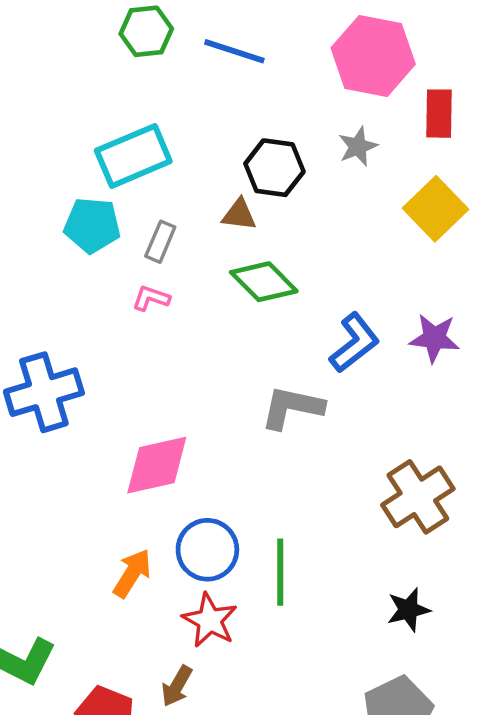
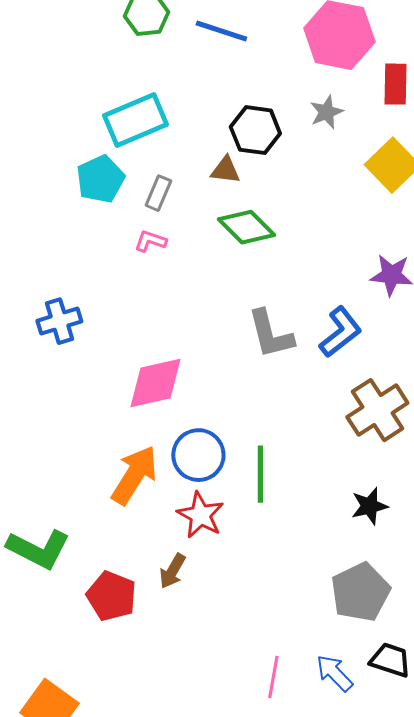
cyan pentagon: (92, 225) -> (100, 179), turned -30
blue L-shape: (354, 343) -> (340, 332), moved
blue cross: (44, 392) -> (59, 321), size x0.7
gray L-shape: (292, 407) -> (270, 334), turned -116
orange arrow: (132, 573) -> (134, 475), size x1.4

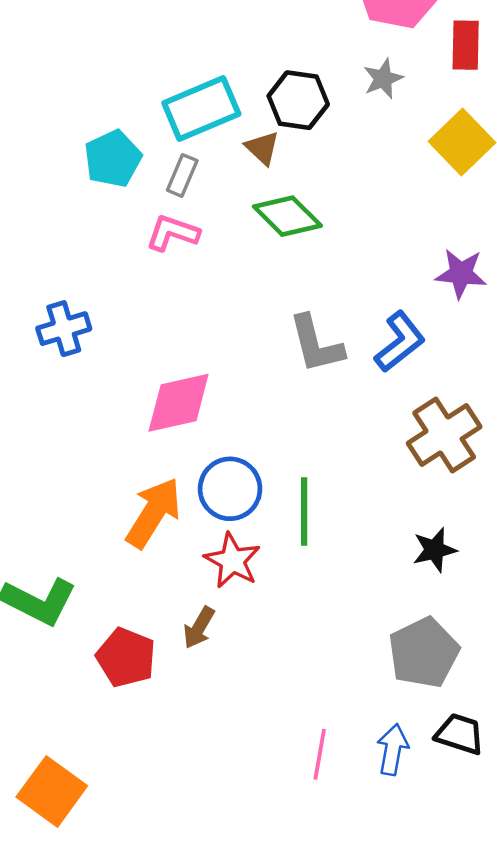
cyan rectangle: (135, 120) -> (201, 108), moved
brown triangle: (225, 170) -> (262, 148), turned 36
pink L-shape: (150, 241) -> (173, 233), size x1.4
blue arrow: (334, 673) -> (393, 750), turned 54

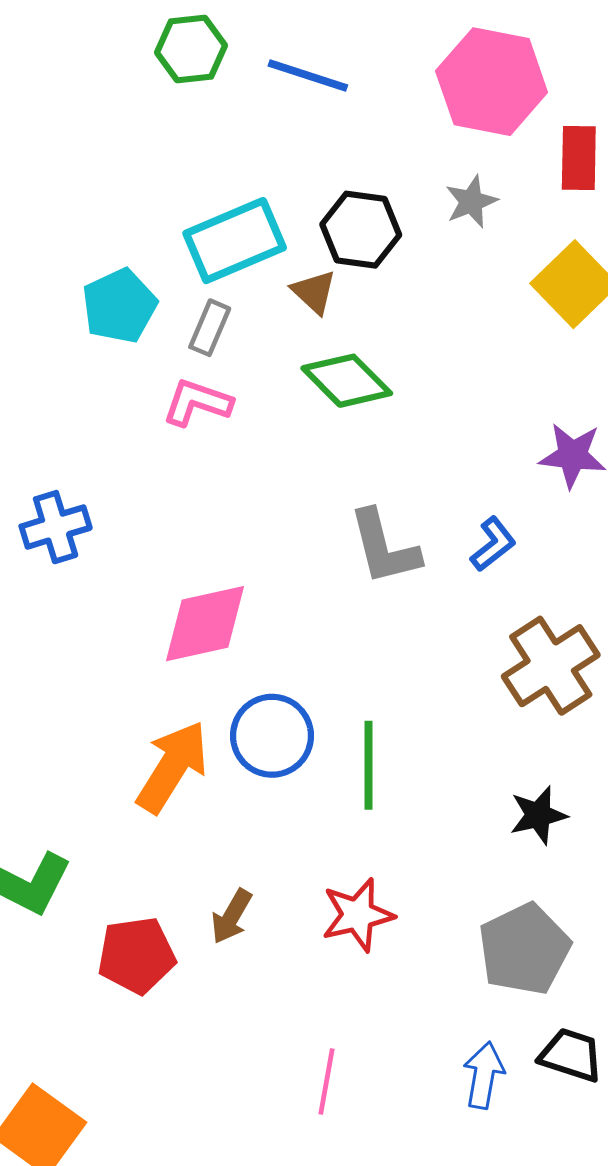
blue L-shape: (400, 342) -> (493, 544), size x0.7
red star: (232, 561) -> (358, 915), moved, turned 30
red pentagon: (126, 657) -> (136, 955), turned -30
pink line: (320, 754) -> (326, 1081), moved

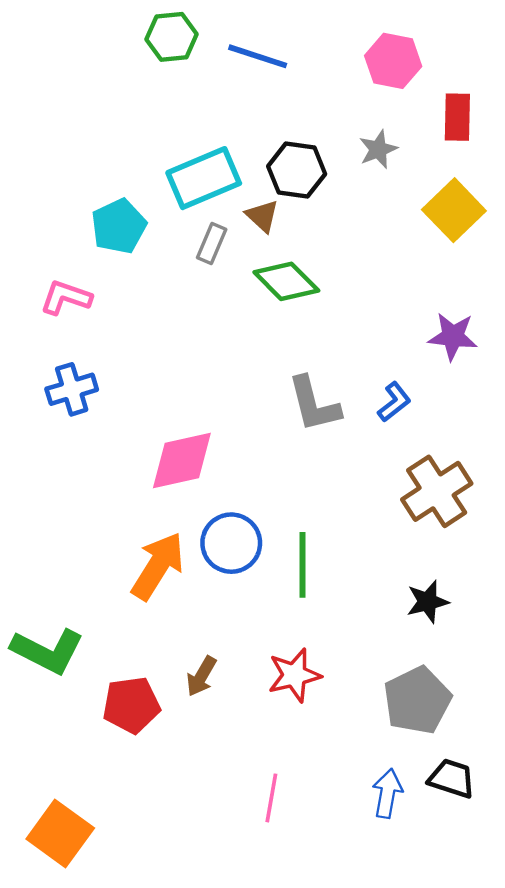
pink hexagon: (492, 82) -> (393, 61), size x0.7
gray rectangle: (210, 328) -> (212, 243), moved
pink L-shape: (197, 402) -> (66, 297), moved

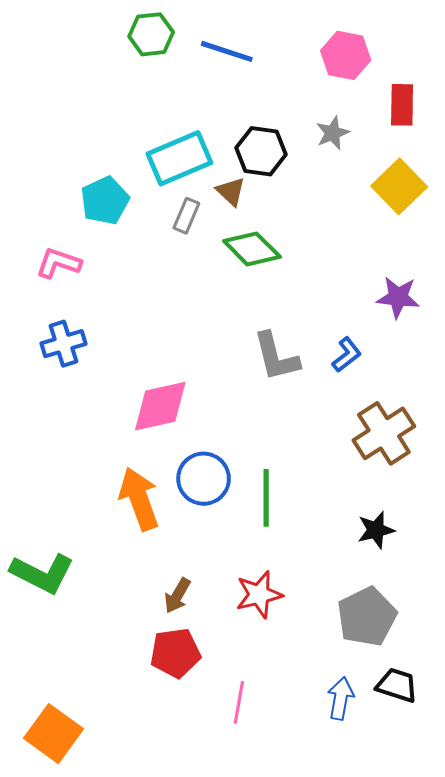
orange arrow: (158, 566) -> (139, 499), turned -52
red pentagon: (131, 705) -> (175, 653), moved

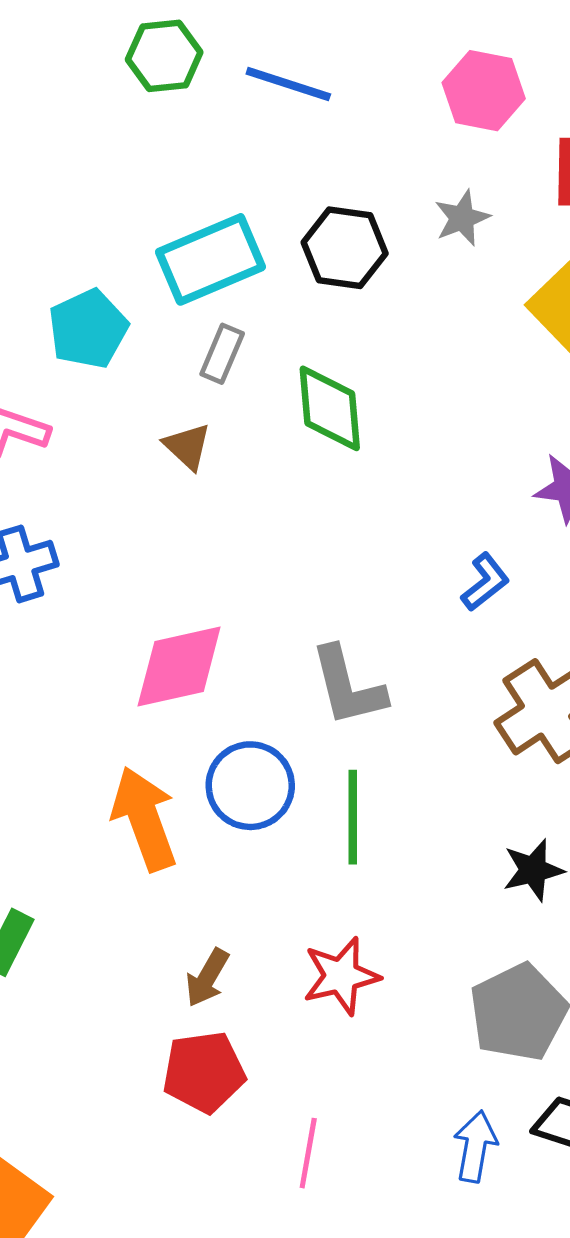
brown triangle: (231, 191) -> (187, 446), moved
green diamond: (252, 249) -> (330, 408), turned 40
gray L-shape: (276, 357) -> (348, 686), moved

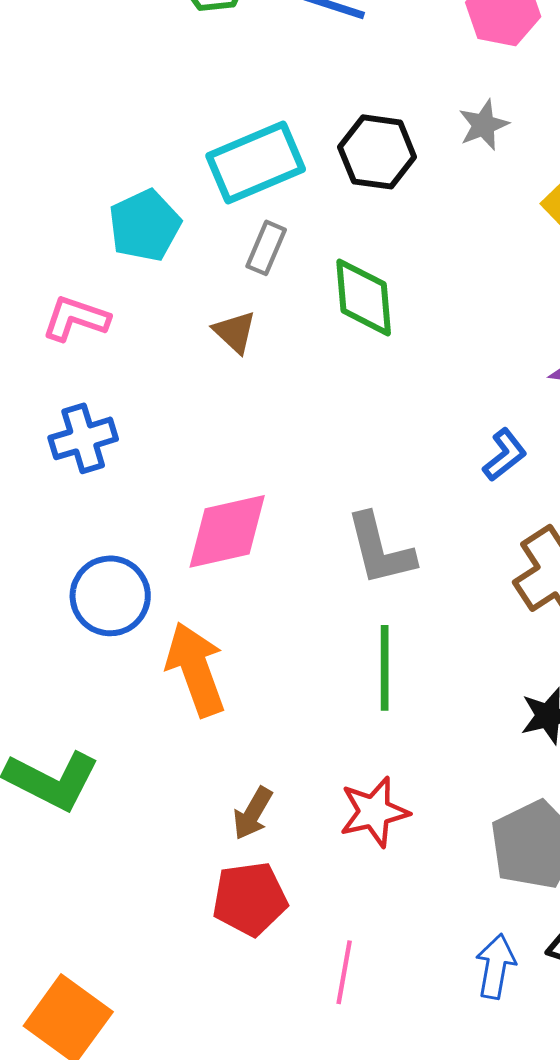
blue circle: (250, 786) -> (110, 596), moved

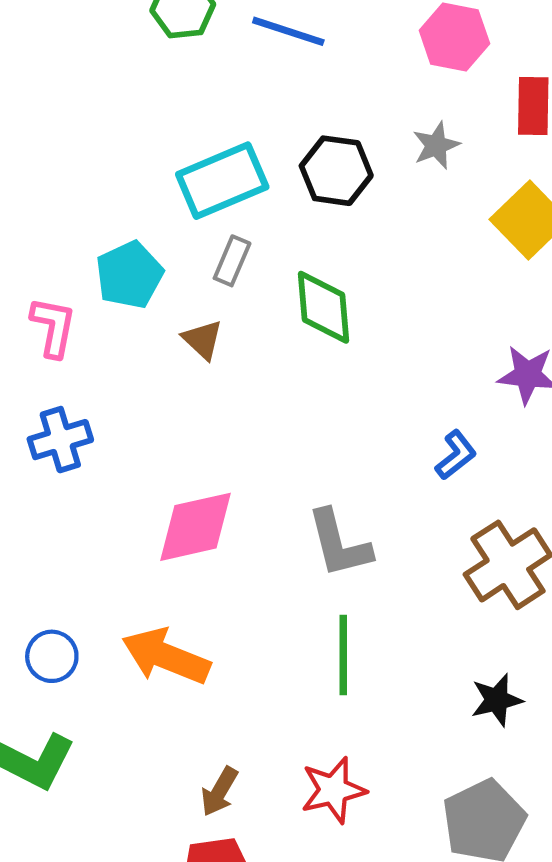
cyan pentagon: (145, 225) -> (129, 275), moved
pink L-shape: (76, 318) -> (53, 327), turned 82
blue circle: (110, 596) -> (52, 656), moved, size x0.7
orange arrow: (196, 669) -> (166, 656), turned -48

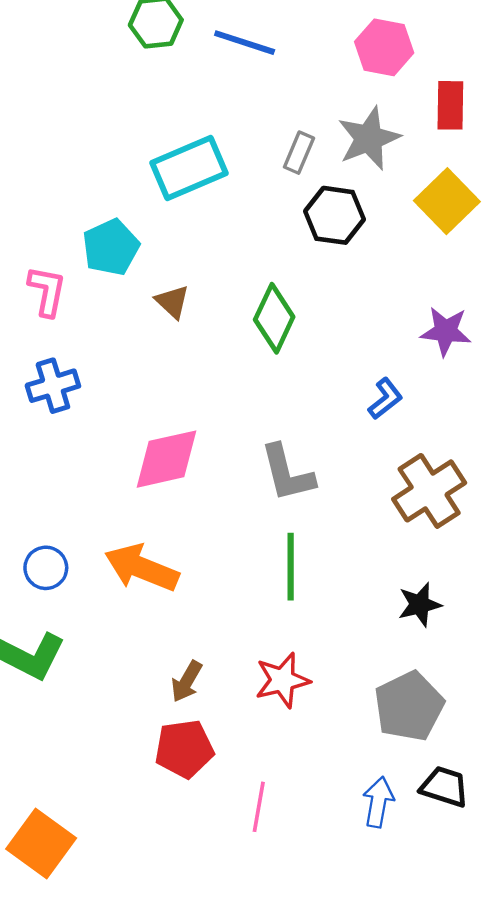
gray star: (436, 145) -> (369, 138), size x1.6
black hexagon: (336, 171) -> (334, 215), moved
gray rectangle: (232, 261) -> (299, 153), moved
green diamond: (324, 307) -> (274, 318), moved, turned 30

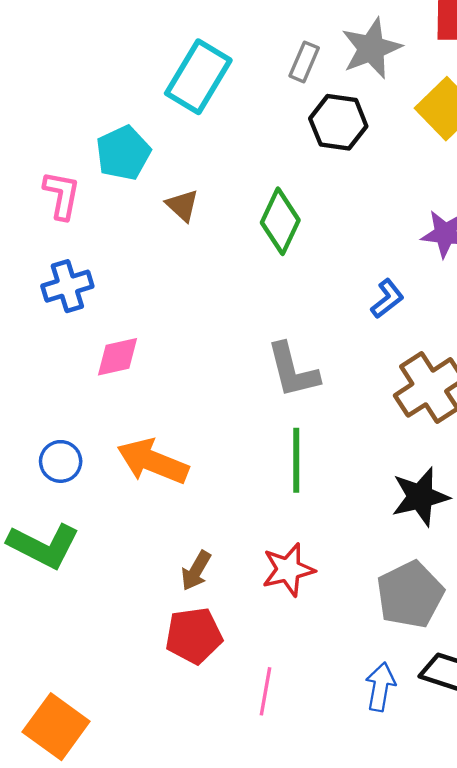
cyan rectangle: (189, 168) -> (198, 77), turned -36
pink diamond: (166, 459) -> (118, 357), moved, size x0.7
black star: (420, 605) -> (420, 497), size x1.4

